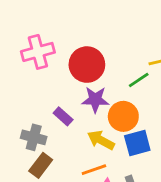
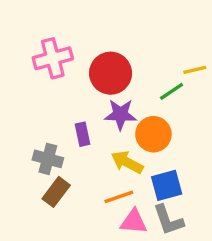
purple rectangle: (63, 116) -> (82, 134), turned 36
blue square: (137, 143) -> (167, 185), moved

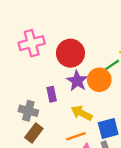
purple star: (120, 114) -> (77, 81), turned 30
orange circle: (153, 134) -> (99, 80), moved

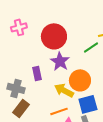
pink cross: (32, 43) -> (19, 27), size x0.7
orange circle: (99, 80) -> (80, 80), moved

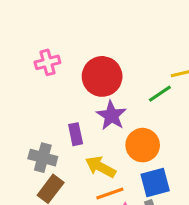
yellow arrow: (64, 90) -> (101, 167), moved

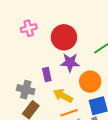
purple star: (111, 115) -> (70, 62), turned -30

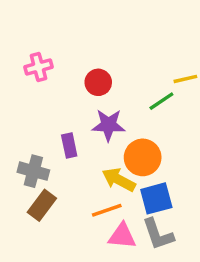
red circle: (64, 37) -> (98, 82), size x0.6
yellow arrow: (63, 96) -> (119, 180), moved

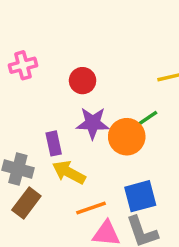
green line: (161, 101) -> (145, 120), moved
orange circle: (143, 157) -> (127, 137), moved
yellow arrow: (119, 180) -> (69, 172), moved

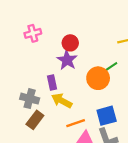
purple star: (93, 123) -> (67, 60), moved, turned 30

